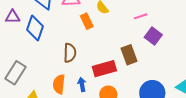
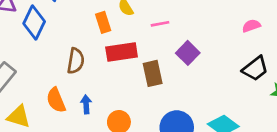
pink line: (141, 16) -> (160, 24), moved
red rectangle: (104, 69) -> (122, 52), moved
orange semicircle: (59, 84) -> (56, 100), turned -36

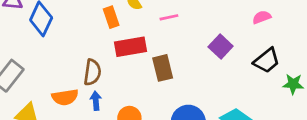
purple square: (188, 53) -> (221, 47), moved
brown semicircle: (76, 61) -> (92, 72), moved
orange semicircle: (56, 100) -> (65, 97), turned -75

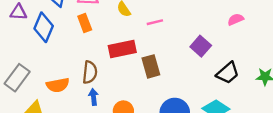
orange rectangle: (111, 17) -> (85, 23), moved
black trapezoid: (267, 61) -> (228, 73), moved
orange semicircle: (65, 97) -> (58, 85), moved

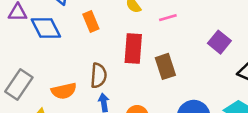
blue diamond: (44, 27) -> (46, 28), turned -48
red rectangle: (122, 49) -> (133, 49), turned -72

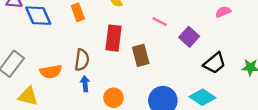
pink line: (168, 18) -> (160, 22), moved, turned 40

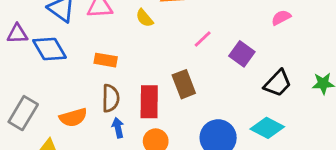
orange rectangle: (78, 12) -> (106, 60), moved, turned -54
pink line: (160, 22) -> (203, 39), turned -64
red rectangle: (114, 38) -> (149, 102), moved

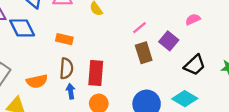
pink semicircle: (281, 18) -> (193, 19), moved
brown rectangle: (184, 84) -> (144, 53), moved

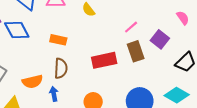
pink semicircle: (193, 19) -> (183, 18), turned 80
red rectangle: (96, 73) -> (104, 60), moved, turned 75
blue arrow: (71, 91) -> (54, 94), moved

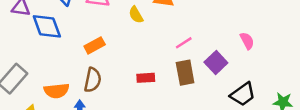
orange rectangle: (58, 40) -> (95, 45), turned -49
red rectangle: (104, 60) -> (146, 78), size x0.6

